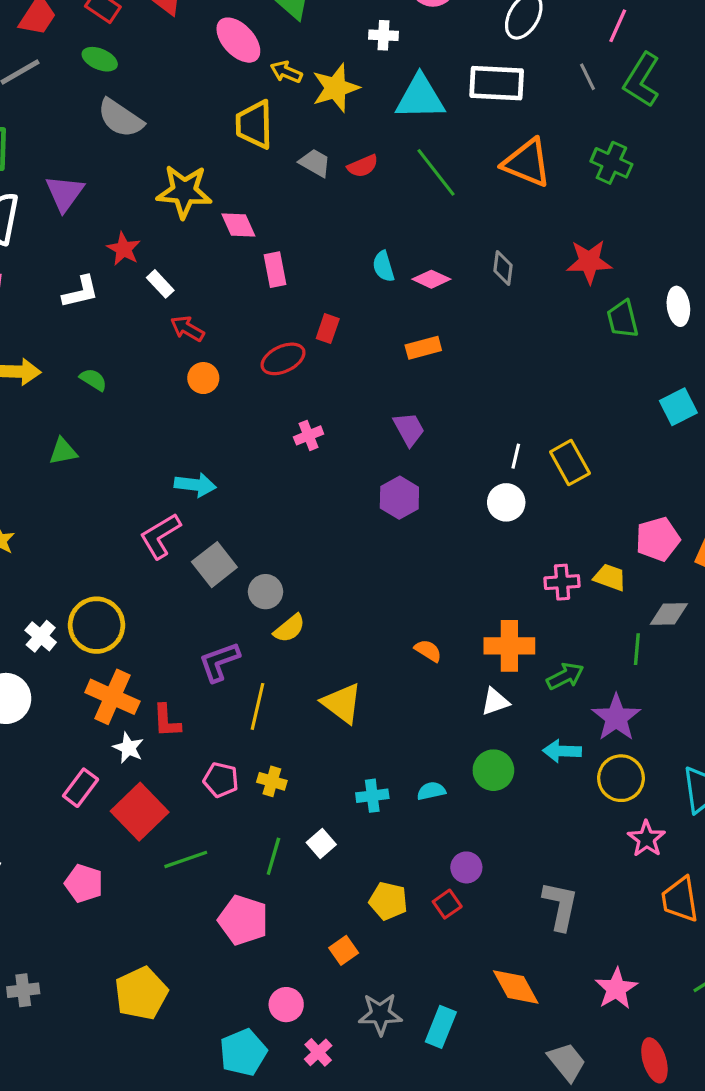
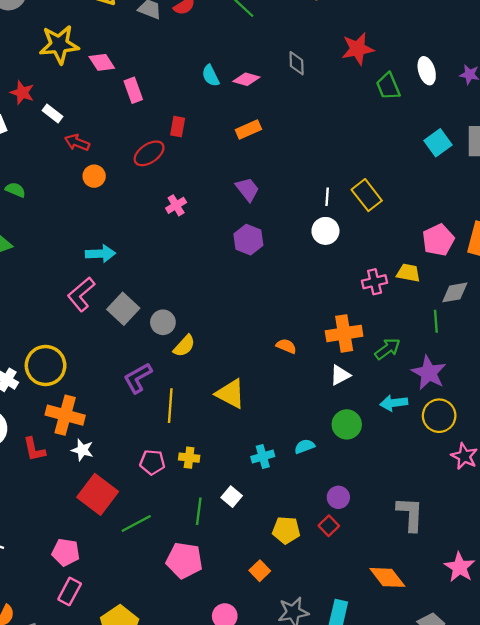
red L-shape: (167, 721) -> (34, 449), moved
pink rectangle: (81, 788) -> (70, 591), moved

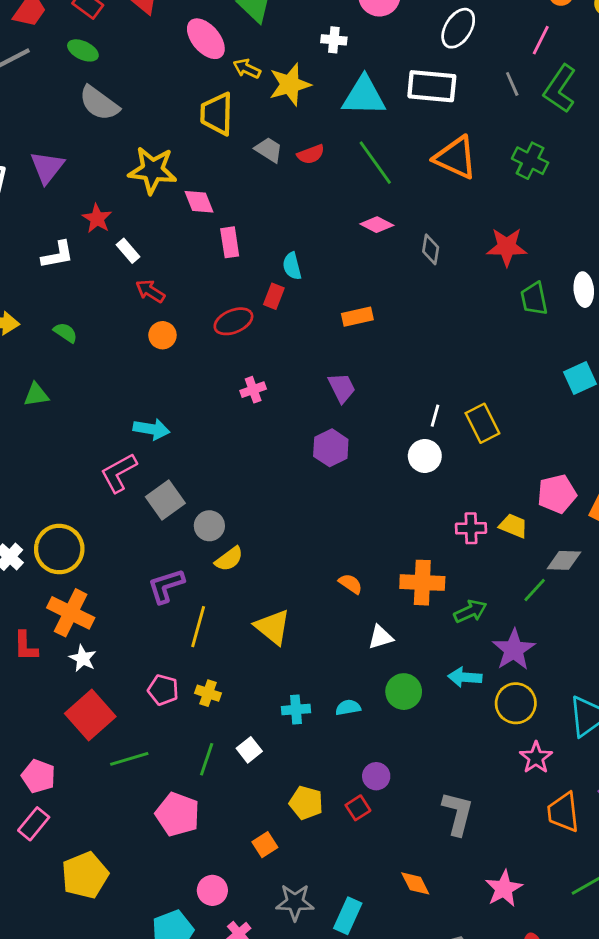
cyan semicircle: (211, 76) -> (292, 266), moved
pink diamond: (246, 79) -> (377, 225), moved
green line: (436, 321) -> (535, 590), turned 35
white triangle: (340, 375) -> (381, 637), moved
orange diamond: (387, 577) -> (415, 883), size x0.7

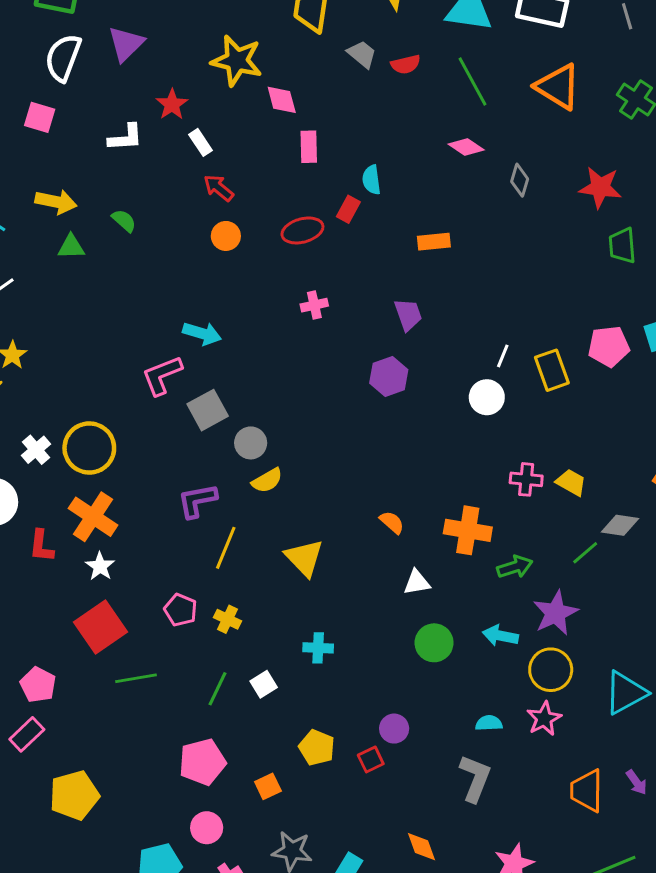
green triangle: (36, 395) -> (71, 247), moved
pink pentagon: (557, 494) -> (609, 346), moved
cyan semicircle: (348, 707) -> (489, 723), moved
pink star: (536, 758) -> (544, 719), moved
pink pentagon: (178, 814) -> (202, 762), moved, turned 30

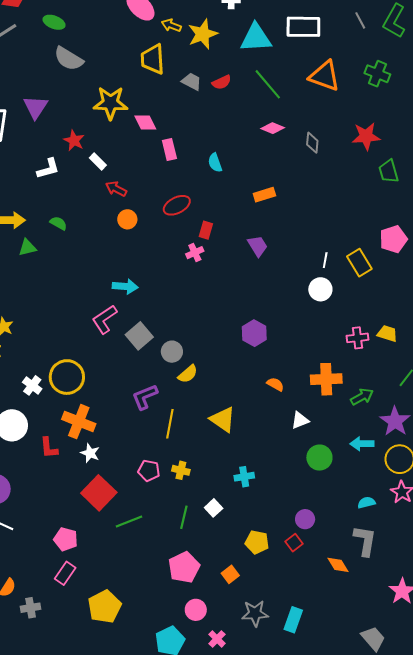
red rectangle: (348, 209) -> (206, 230), moved
purple hexagon: (389, 376) -> (254, 333), moved
orange diamond: (421, 847) -> (338, 565), moved

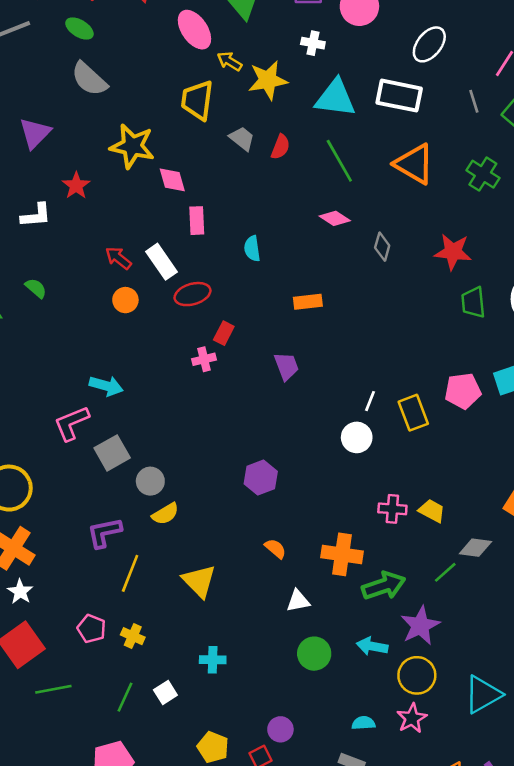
red semicircle: (222, 82) -> (280, 147), turned -54
white rectangle: (98, 162) -> (162, 262), moved, size x1.5
green arrow: (362, 397) -> (384, 586), size x1.4

